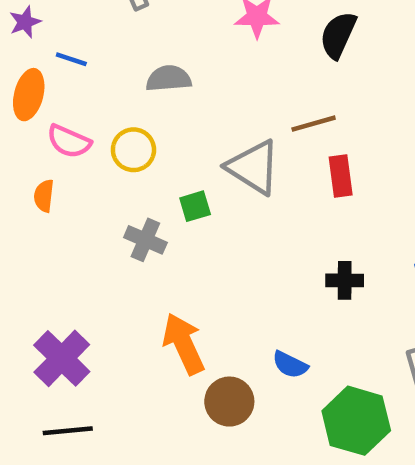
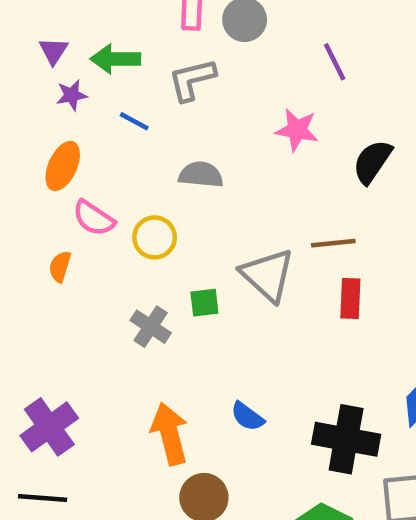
blue line: (71, 59) -> (134, 121), moved
black cross: (345, 280) -> (346, 439), moved, size x1.8
blue semicircle: (290, 365) -> (247, 416), moved

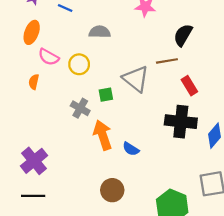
black semicircle: (372, 162) -> (183, 35), moved
red rectangle: (350, 299) -> (189, 86), moved, turned -30
orange arrow: (170, 434) -> (103, 135), moved
black cross: (346, 439) -> (181, 122), moved

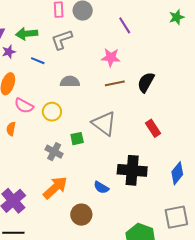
brown line: (167, 61) -> (115, 83), moved
black cross: (181, 122) -> (132, 170), moved
orange arrow: (103, 135) -> (55, 188), moved, turned 68
brown circle: (112, 190) -> (81, 215), moved

